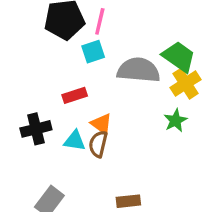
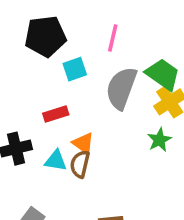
pink line: (100, 21) -> (113, 38), moved
gray semicircle: (138, 70) -> (121, 88), turned -75

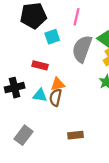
red rectangle: (56, 114) -> (40, 65), turned 32
orange triangle: (83, 143) -> (58, 84), turned -48

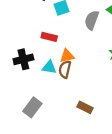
gray semicircle: (82, 49) -> (92, 20), size x0.7
brown rectangle: (75, 135) -> (85, 107), turned 32

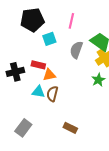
orange triangle: (67, 56) -> (49, 75), moved
black cross: (23, 59) -> (15, 72), moved

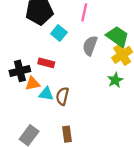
cyan square: (49, 39) -> (59, 33), turned -32
orange triangle: (49, 75) -> (33, 84), moved
brown rectangle: (70, 128) -> (67, 134), moved, turned 56

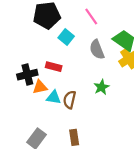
pink line: (84, 12) -> (91, 16), turned -48
gray semicircle: (90, 46) -> (97, 50), turned -42
green star: (115, 80) -> (101, 87), moved

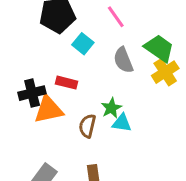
orange triangle: (40, 87) -> (48, 109), size x1.5
green star: (101, 87) -> (111, 108), moved
cyan triangle: (54, 97) -> (122, 123), moved

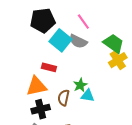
cyan square: (83, 44) -> (60, 40), size x1.5
gray semicircle: (123, 60) -> (78, 41), moved, turned -42
black cross: (32, 93) -> (41, 109), moved

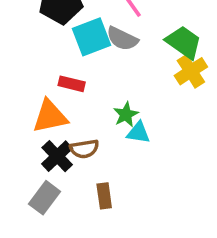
cyan square: (60, 40) -> (91, 37), turned 30
brown semicircle: (64, 98) -> (84, 149), moved, turned -112
black cross: (41, 109) -> (57, 156), turned -30

